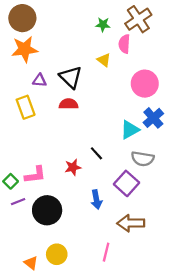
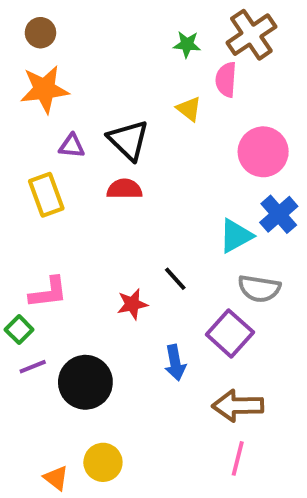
brown circle: (22, 18) -> (40, 33), size x0.6
pink L-shape: (35, 175) -> (48, 292), moved
pink line: (106, 252) -> (238, 458), moved

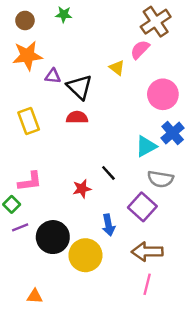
green star: (187, 44) -> (64, 14), moved
pink semicircle: (226, 80) -> (140, 50), turned 40
purple triangle: (72, 146) -> (53, 76), moved
yellow circle: (103, 462) -> (85, 255), moved, size x1.4
orange triangle: (56, 478) -> (35, 296), turned -35

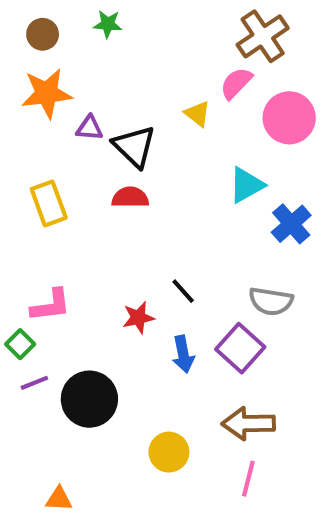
pink circle: (163, 94) -> (289, 118), moved
cyan triangle: (146, 146) -> (246, 185), moved
blue arrow: (108, 225) -> (183, 354), moved
yellow circle: (85, 255) -> (169, 452), moved, size x0.7

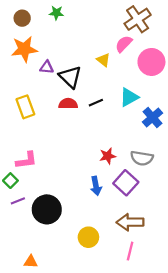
black line: (183, 291) -> (96, 103), moved, turned -72
red star: (138, 318) -> (108, 156), moved

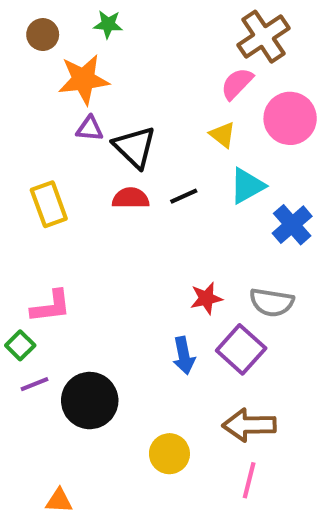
orange star: (24, 49) -> (84, 80), moved
yellow triangle: (103, 60) -> (223, 135), moved

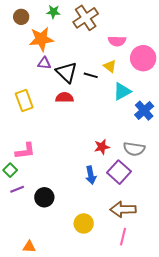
brown cross: (263, 37) -> (86, 18), moved
pink semicircle: (237, 84) -> (117, 41), turned -132
black line: (184, 196) -> (91, 75), moved, turned 40
black circle: (90, 401) -> (44, 197), size x0.7

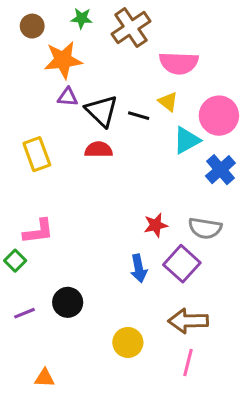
pink semicircle: (117, 41) -> (179, 63), size x1.4
pink circle: (143, 58) -> (219, 116), moved
purple line: (17, 189) -> (24, 313), moved

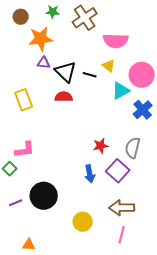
gray semicircle: (205, 228) -> (133, 148), turned 95
black circle: (68, 302) -> (44, 196), size x1.4

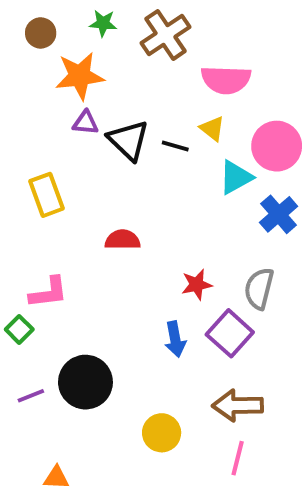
red semicircle: (64, 97) -> (123, 240), moved

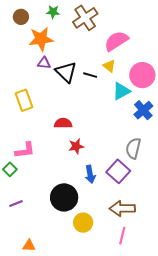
pink semicircle: (226, 80) -> (116, 41), turned 145
red star: (197, 285) -> (76, 146), moved
black circle: (85, 382) -> (64, 197), moved

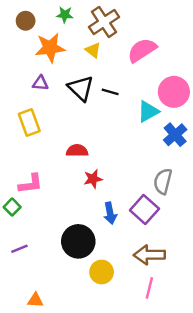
purple triangle: (44, 63) -> (40, 83), moved
yellow triangle: (109, 66) -> (93, 50), moved

